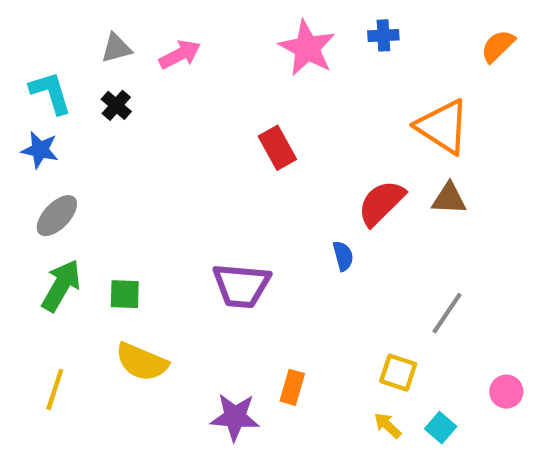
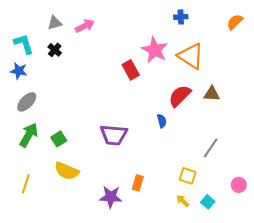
pink star: (307, 48) -> (155, 50), moved
orange triangle: (443, 127) -> (191, 56), moved
green square: (125, 294) -> (59, 139), turned -35

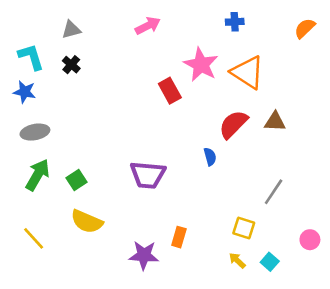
pink arrow: (85, 26) -> (148, 26), moved
gray ellipse: (27, 102) -> (35, 132), turned 35
yellow line: (26, 184) -> (34, 238), turned -60

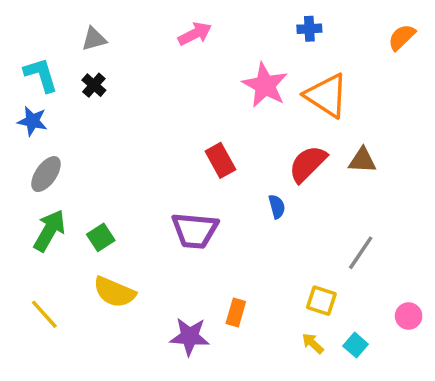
red rectangle: (170, 91) -> (220, 160), moved
gray ellipse: (35, 132) -> (46, 174), turned -44

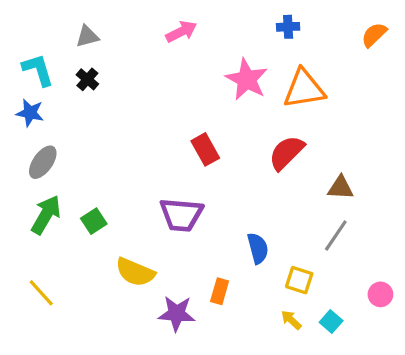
orange triangle: (326, 95) -> (304, 89), turned -42
brown triangle: (362, 160) -> (341, 188), moved
blue semicircle: (277, 207) -> (258, 248), moved, size x1.4
yellow semicircle: (114, 292) -> (135, 272), moved

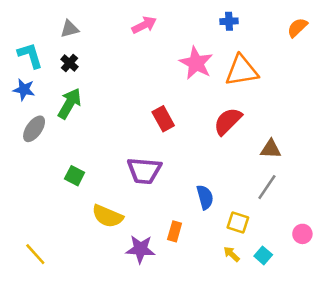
green arrow: (46, 215) -> (70, 104), moved
green square: (94, 221) -> (75, 176), turned -30
yellow line: (41, 293) -> (35, 254), moved

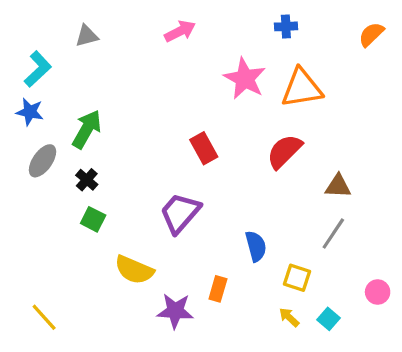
cyan L-shape: (30, 55) -> (38, 69), turned 64
black cross: (70, 63) -> (87, 180), moved
purple trapezoid: (144, 171) -> (180, 213), turned 126

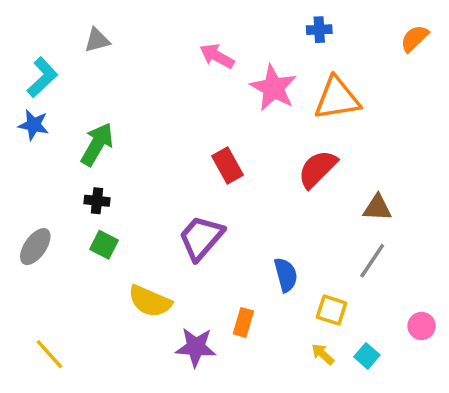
pink arrow: (180, 31) -> (217, 56), moved, turned -124
gray ellipse: (42, 161) -> (35, 247), moved
black cross: (87, 180) -> (97, 201), turned -35

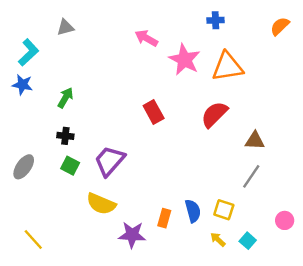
green arrow: (97, 144) -> (65, 98), size x0.7
purple trapezoid: (201, 238) -> (109, 161), moved
blue semicircle: (286, 275) -> (193, 211), moved

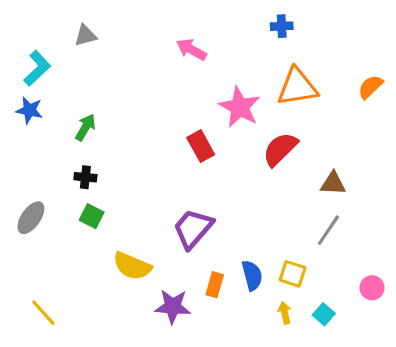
orange semicircle: (280, 26) -> (370, 87), moved
pink star: (185, 60) -> (240, 107), moved
purple trapezoid: (109, 161) -> (193, 229), moved
yellow arrow: (218, 240) -> (285, 313), turned 35

